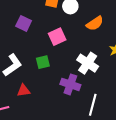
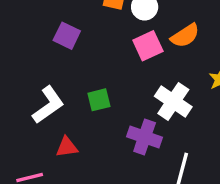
pink square: (57, 37) -> (148, 46), moved

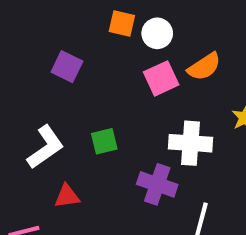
white cross: (173, 102) -> (191, 143), turned -30

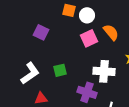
orange semicircle: (204, 67) -> (111, 32), turned -96

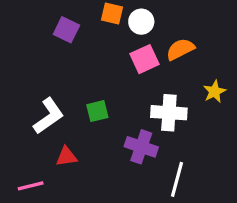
purple square: (41, 32) -> (66, 30), moved
orange semicircle: (111, 32) -> (180, 49), turned -78

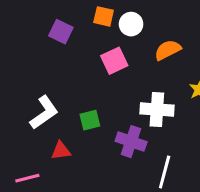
pink square: (145, 59) -> (114, 61), moved
green square: (97, 111) -> (90, 120), moved

